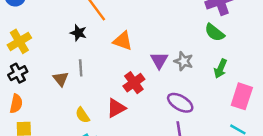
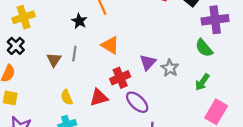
orange triangle: (123, 41) -> (110, 45), moved
black cross: (18, 73) -> (16, 46), turned -30
purple ellipse: (180, 103) -> (137, 102), moved

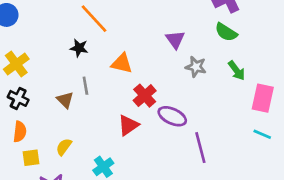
purple triangle: (148, 62) -> (175, 40), moved
green arrow: (202, 82) -> (237, 71), turned -54
yellow semicircle: (67, 97) -> (64, 147), moved, turned 77

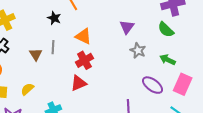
green arrow: (237, 71) -> (168, 60), turned 140
red cross: (145, 96) -> (84, 60), moved
purple ellipse: (172, 116) -> (153, 85), moved

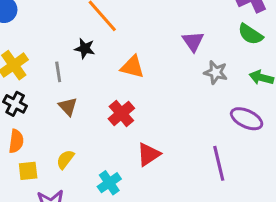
gray line: (53, 47) -> (58, 72), moved
red cross: (84, 60) -> (121, 113), moved
red triangle: (79, 83) -> (148, 154), moved

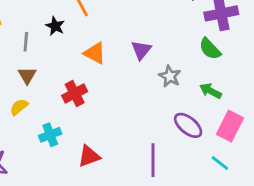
purple triangle: (193, 41) -> (141, 50), moved
red triangle: (148, 154) -> (89, 156), moved
yellow semicircle: (65, 159) -> (19, 107), moved
cyan cross: (109, 183) -> (50, 135), moved

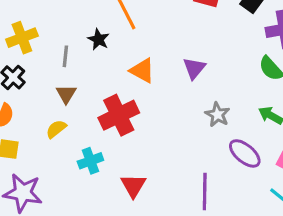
gray star: (170, 76) -> (218, 115), moved
red cross: (75, 93) -> (119, 115), size x1.4
red triangle: (89, 156) -> (133, 186), turned -40

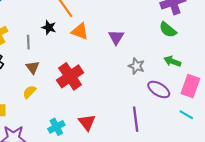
orange triangle: (142, 71) -> (80, 31), moved
cyan cross: (90, 161) -> (56, 127), moved

